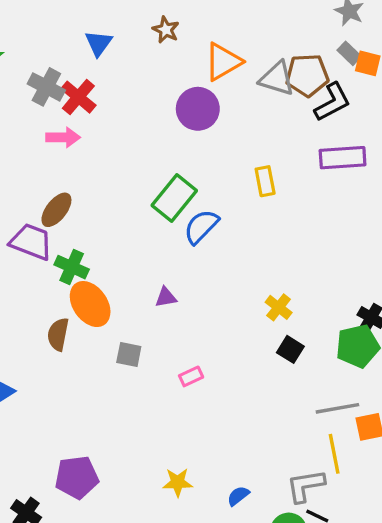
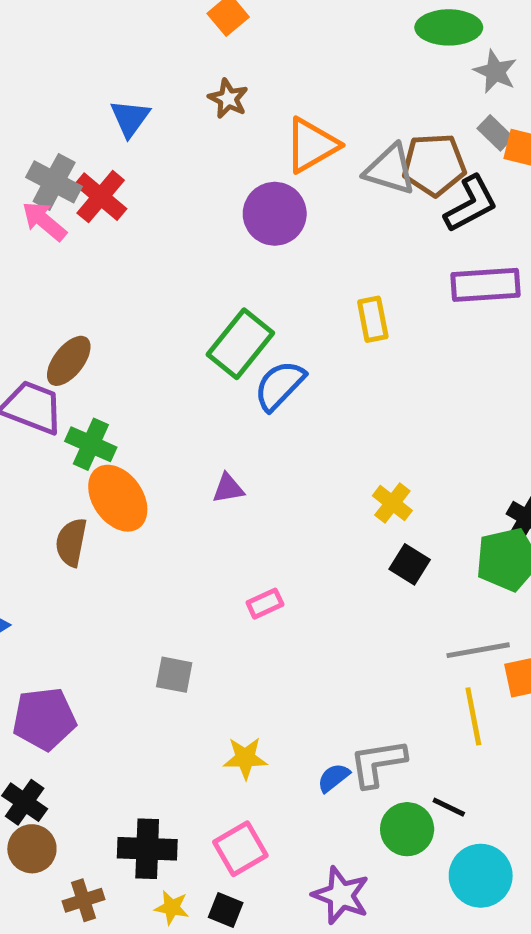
pink arrow: (63, 137) -> (44, 221), moved, turned -140
gray square: (129, 355) -> (174, 675), moved
purple pentagon: (77, 477) -> (44, 719), moved
gray L-shape: (305, 486) -> (378, 763), moved

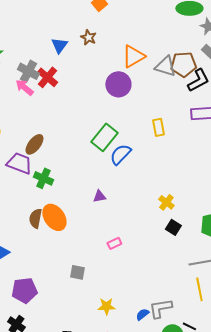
brown star: (228, 99) -> (88, 37), moved
orange ellipse: (118, 498) -> (54, 217), moved

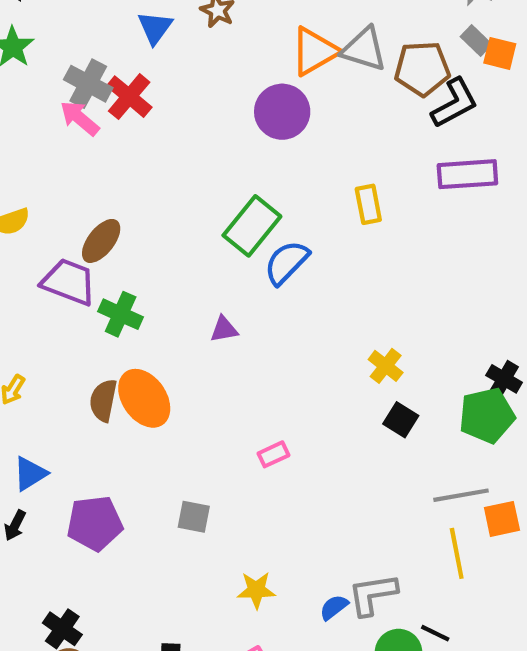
gray triangle: (165, 66) -> (364, 49), moved
purple triangle: (99, 196) -> (224, 329), moved
purple pentagon: (24, 290) -> (95, 523), moved

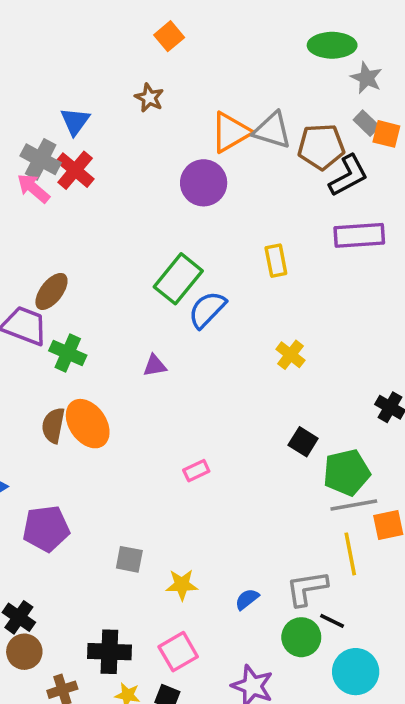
blue triangle: (155, 28) -> (75, 121), moved
yellow cross: (386, 366) -> (290, 355), moved
green pentagon: (487, 416) -> (347, 472), moved
gray square: (194, 517) -> (129, 559), moved
gray L-shape: (373, 594) -> (307, 588), moved

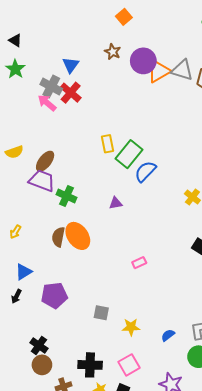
purple circle: (204, 183) -> (143, 61), moved
yellow rectangle: (276, 261) -> (107, 144), moved
brown ellipse: (51, 291) -> (45, 161), moved

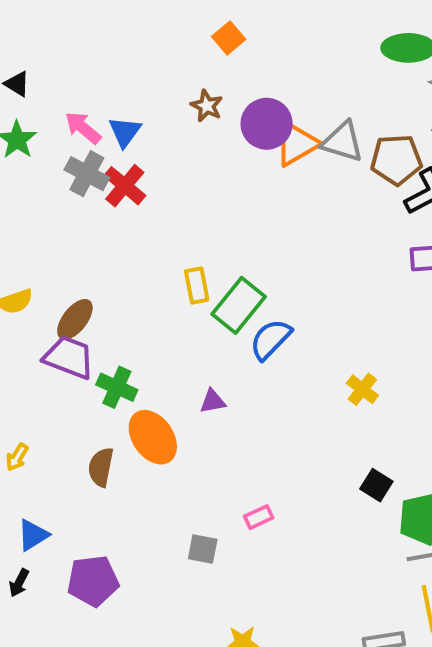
pink arrow: (47, 103) -> (83, 128), moved
orange ellipse: (78, 236) -> (153, 437), moved
gray square: (101, 313) -> (203, 549), moved

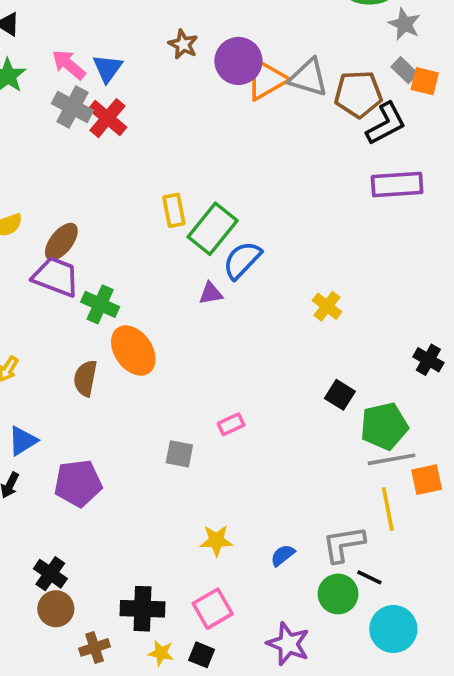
purple triangle: (213, 401) -> (211, 293), moved

